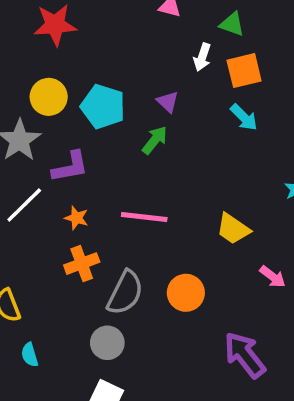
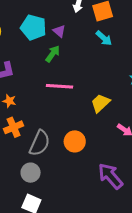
cyan pentagon: (103, 107) -> (33, 27), moved
pink line: (144, 217) -> (59, 86), moved
yellow trapezoid: (233, 229) -> (100, 103), turned 105

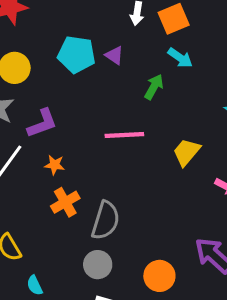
green arrow: (53, 54) -> (154, 87), moved
orange circle: (75, 141) -> (159, 276), moved

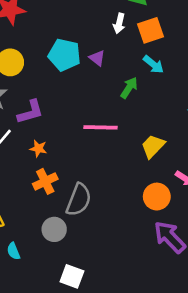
gray circle: (98, 265) -> (54, 229), moved
orange circle: (159, 276) -> (157, 197), moved

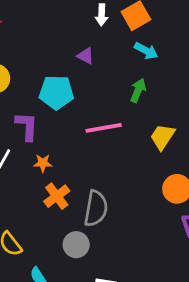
cyan pentagon: (64, 55) -> (56, 92), moved
green arrow: (129, 88) -> (138, 90), moved
purple L-shape: (30, 112) -> (27, 126), turned -60

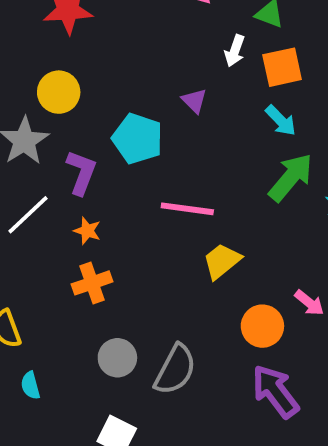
green arrow: (138, 90) -> (291, 177), moved, size x1.5
yellow trapezoid: (163, 137) -> (222, 261), moved
gray semicircle: (96, 208) -> (175, 370), moved
gray circle: (76, 245) -> (117, 358), moved

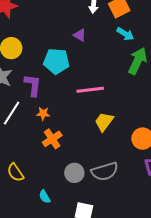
yellow trapezoid: (222, 261) -> (104, 122), moved
gray semicircle: (175, 370) -> (105, 171), turned 60
cyan semicircle: (30, 385) -> (45, 197), moved

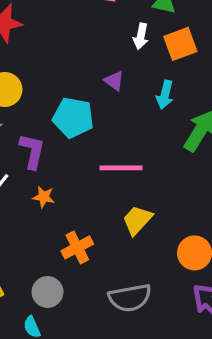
cyan arrow: (125, 34) -> (165, 95), moved, turned 66
orange cross: (52, 139) -> (77, 247), moved
gray circle: (74, 173) -> (47, 292), moved

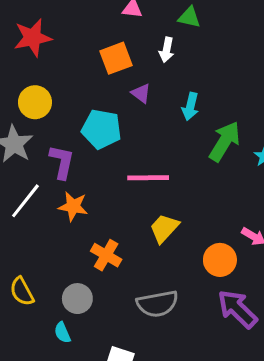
orange square: (180, 44) -> (116, 58), moved
orange star: (44, 197) -> (73, 206), size x1.4
orange cross: (77, 247) -> (106, 255), turned -32

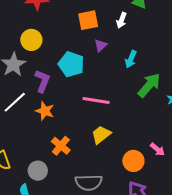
purple triangle: (141, 93) -> (100, 45), turned 32

